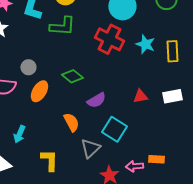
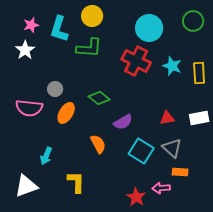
gray triangle: (90, 148) -> (172, 148), moved, turned -35
orange rectangle: (156, 159) -> (180, 172), moved

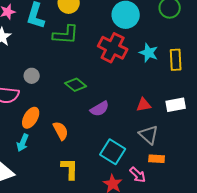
orange ellipse: (66, 113) -> (31, 118), moved
orange semicircle: (98, 144) -> (61, 131), moved
cyan square: (141, 151) -> (113, 152), moved
yellow L-shape: (76, 182) -> (70, 169), moved
pink arrow: (161, 188) -> (138, 175), turned -132

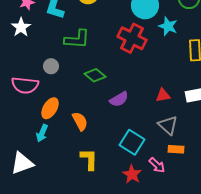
green L-shape: (66, 35) -> (77, 39), moved
cyan star: (149, 53) -> (168, 26), moved

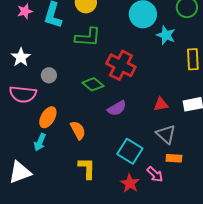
white star: (21, 27) -> (21, 57), moved
red cross: (132, 38) -> (121, 65), moved
green L-shape: (77, 39) -> (88, 37), moved

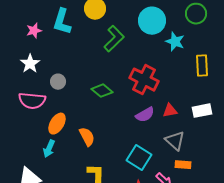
pink star: (25, 11) -> (34, 31), moved
green L-shape: (88, 37) -> (114, 39), moved, turned -48
red cross: (121, 65) -> (144, 80), moved
purple semicircle: (117, 108) -> (145, 115), moved

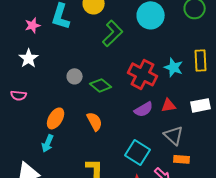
cyan star: (175, 42) -> (174, 67), moved
gray circle: (58, 82) -> (75, 76), moved
pink semicircle: (32, 101) -> (19, 95), moved, size x0.6
orange semicircle: (87, 137) -> (95, 121), moved

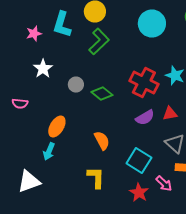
green L-shape: (113, 33) -> (99, 42), moved
white star: (29, 58) -> (43, 68), moved
orange semicircle: (95, 121) -> (102, 140), moved

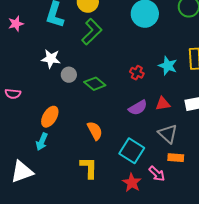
pink star: (34, 34) -> (16, 24), moved
white star: (43, 68) -> (51, 59), moved, turned -30
red cross: (144, 82) -> (137, 73), size x0.5

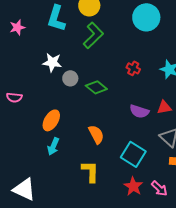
red cross: (137, 73) -> (133, 68), moved
purple semicircle: (138, 108) -> (139, 111), turned 48
cyan arrow: (42, 142) -> (53, 146), moved
white triangle: (22, 172) -> (24, 189), moved, turned 45
pink arrow: (157, 174) -> (159, 188), moved

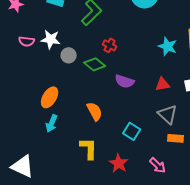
red cross: (133, 68) -> (110, 45), moved
pink semicircle: (14, 97) -> (27, 41), moved
purple semicircle: (139, 111) -> (125, 81), moved
cyan square: (133, 154) -> (132, 131), size x0.7
red star: (133, 186) -> (119, 163), moved

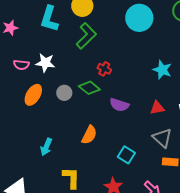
gray circle: (69, 55) -> (64, 93), moved
orange ellipse: (50, 97) -> (33, 95), moved
orange semicircle: (95, 111) -> (89, 135), turned 54
yellow L-shape: (89, 148) -> (71, 178), moved

